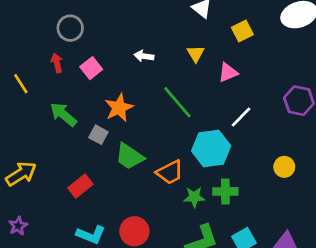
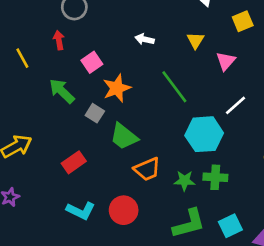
pink square: (91, 68) -> (92, 62), moved
pink triangle: (228, 73) -> (226, 61), turned -30
orange trapezoid: (170, 172) -> (147, 169), moved

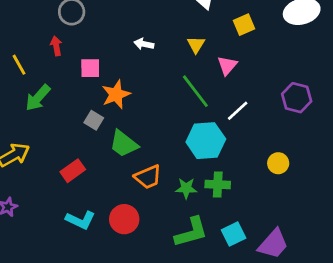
pink square: (92, 62) -> (90, 68), turned 35
green line: (174, 87) -> (195, 91), moved
green arrow: (62, 91) -> (38, 98), moved, turned -92

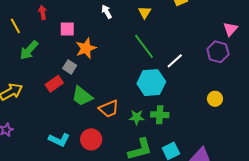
white arrow: (144, 44) -> (107, 12), turned 48
pink triangle: (227, 65) -> (230, 29), moved
green trapezoid: (124, 144) -> (82, 96), moved
yellow circle: (278, 163) -> (215, 99), moved
red rectangle: (73, 171) -> (54, 84), moved

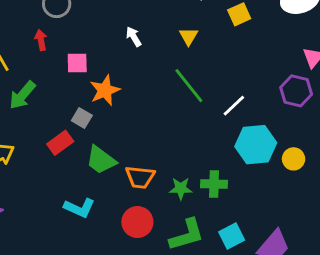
cyan hexagon: (151, 83) -> (256, 145), moved
orange trapezoid: (109, 109) -> (140, 177), turned 30
red circle: (91, 139) -> (137, 222), moved
cyan L-shape: (59, 140) -> (79, 208), moved

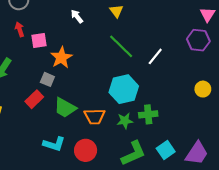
red arrow: (41, 40) -> (20, 29), moved
cyan hexagon: (256, 145) -> (124, 89), moved
red circle: (137, 222) -> (86, 150), moved

